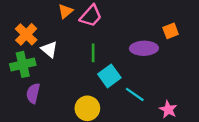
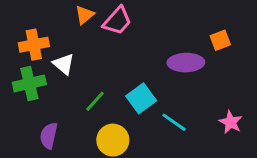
orange cross: (26, 34) -> (34, 45), turned 35
green line: (93, 53) -> (95, 101), moved, turned 42
purple semicircle: (33, 93) -> (49, 136), moved
pink star: (168, 109) -> (231, 122), moved

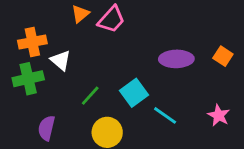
orange square: (220, 40) -> (223, 56), moved, turned -36

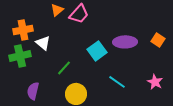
cyan square: (134, 93) -> (97, 51), moved

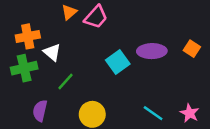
green line: (64, 68) -> (65, 81), moved
cyan line: (117, 82) -> (153, 113), moved
pink star: (155, 82) -> (190, 113), moved

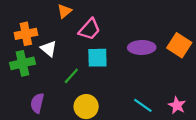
pink trapezoid: (96, 17) -> (89, 29), moved
orange square: (192, 49) -> (179, 45), size x1.5
cyan square: (118, 62) -> (97, 58), moved, turned 35
green line: (65, 81) -> (71, 76), moved

